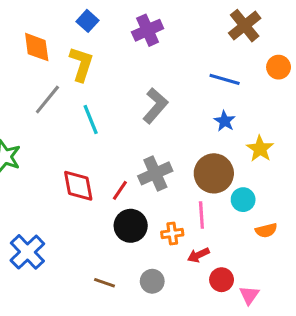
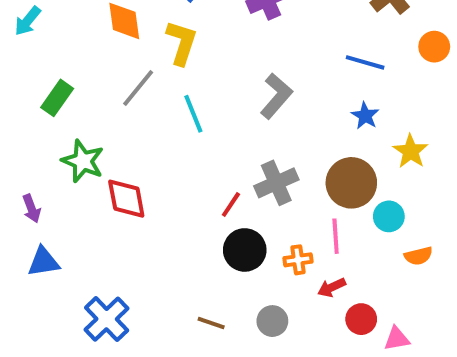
red diamond: (78, 186) -> (126, 199), moved
blue cross: (27, 252) -> (107, 319), moved
pink triangle: (249, 295) -> (397, 339), turned 45

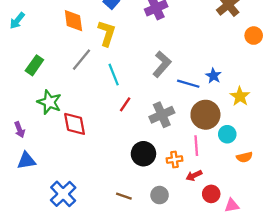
blue line: (365, 62) -> (188, 84), moved
red line: (231, 205) -> (125, 104), moved

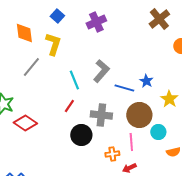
cyan line: (114, 75) -> (74, 80), moved
gray cross: (162, 115) -> (101, 115), turned 30
red diamond: (75, 124) -> (25, 123), turned -45
black circle: (143, 154) -> (81, 135), moved

